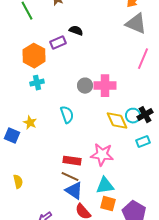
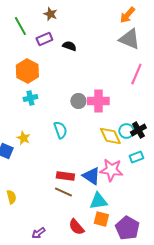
purple rectangle: (58, 43) -> (44, 39), moved
pink star: (102, 155) -> (111, 170), moved
blue triangle: (74, 191) -> (91, 176), moved

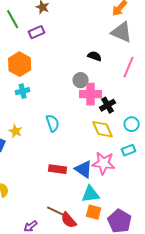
black semicircle: (69, 46) -> (95, 56), moved
gray circle: (78, 101) -> (81, 80), moved
black cross: (138, 130) -> (108, 105), moved
cyan circle: (126, 131) -> (132, 124), moved
brown line: (63, 192) -> (56, 211), moved

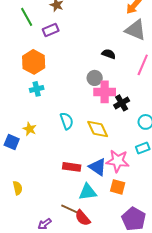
yellow diamond: (103, 129) -> (98, 129), moved
cyan triangle: (91, 194) -> (88, 192), moved
orange square: (94, 212) -> (118, 187), moved

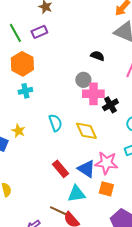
green line: (27, 17) -> (15, 33), moved
red rectangle: (72, 167) -> (60, 169), turned 42

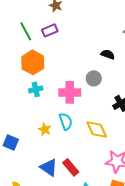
pink cross: (93, 94) -> (70, 92), moved
yellow star: (18, 131) -> (45, 129), moved
blue triangle: (86, 169) -> (49, 167), moved

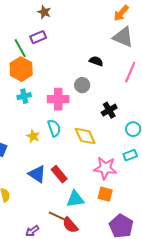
green line: (26, 31) -> (20, 48), moved

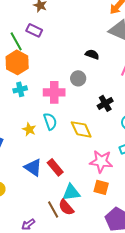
purple rectangle: (38, 37) -> (34, 30), turned 49
brown line: (57, 216) -> (53, 209), turned 36
red semicircle: (70, 225) -> (66, 207), moved

